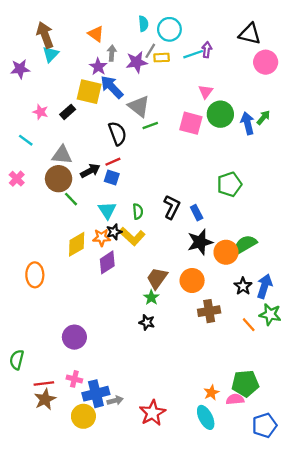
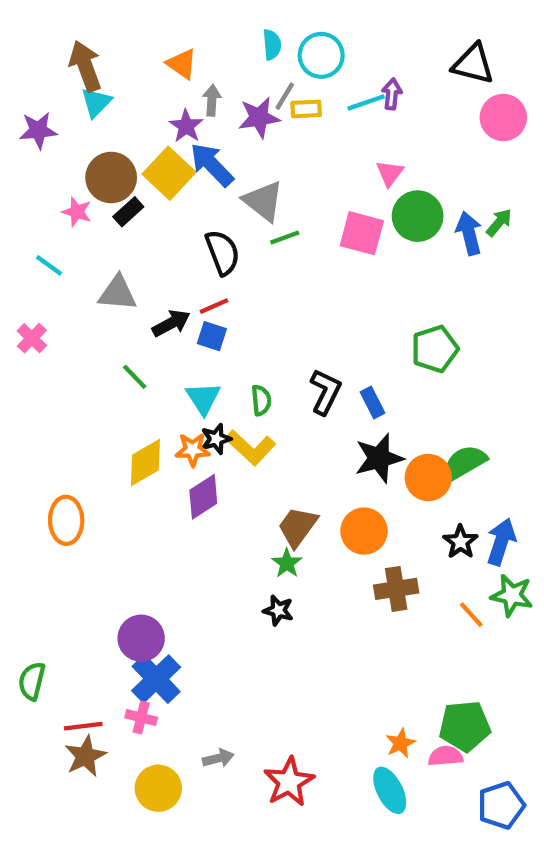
yellow square: (89, 92) -> (169, 173), turned 30
brown circle: (59, 179) -> (111, 177), moved
blue cross: (96, 394) -> (156, 679), moved, turned -30

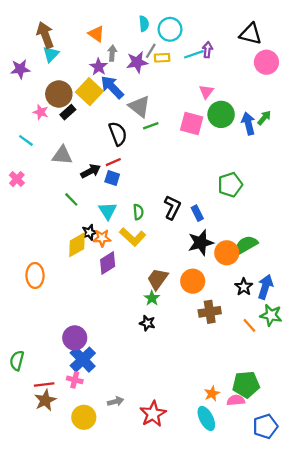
black star: (216, 439) -> (89, 232), moved

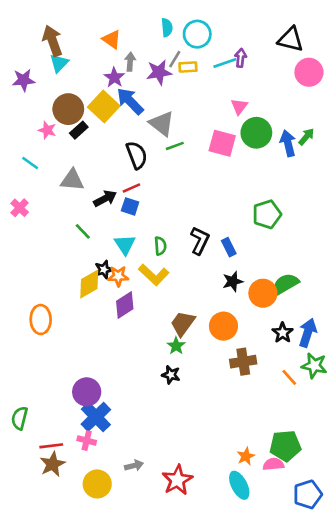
black star: (201, 243) -> (233, 281), size x0.7

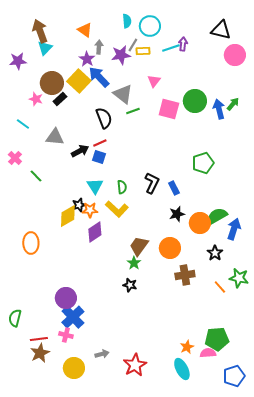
pink triangle: (239, 106) -> (154, 81), moved
green line: (83, 231) -> (36, 176), moved
blue arrow: (308, 333) -> (234, 229), moved

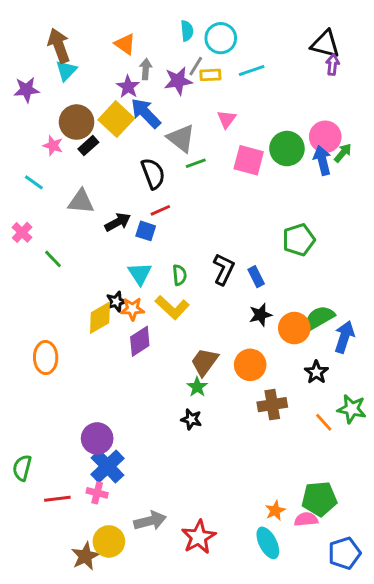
purple arrow: (183, 44) -> (333, 65), moved
pink circle: (235, 55) -> (325, 137), moved
red line: (100, 143) -> (160, 210), moved
brown star: (40, 353) -> (85, 556), moved
gray arrow: (102, 354) -> (150, 521), size x1.5

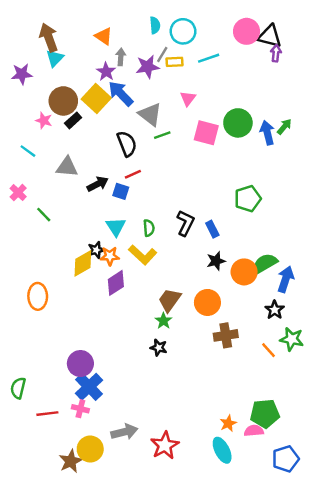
pink circle: (325, 137) -> (247, 31), moved
black star: (316, 372) -> (275, 310), moved

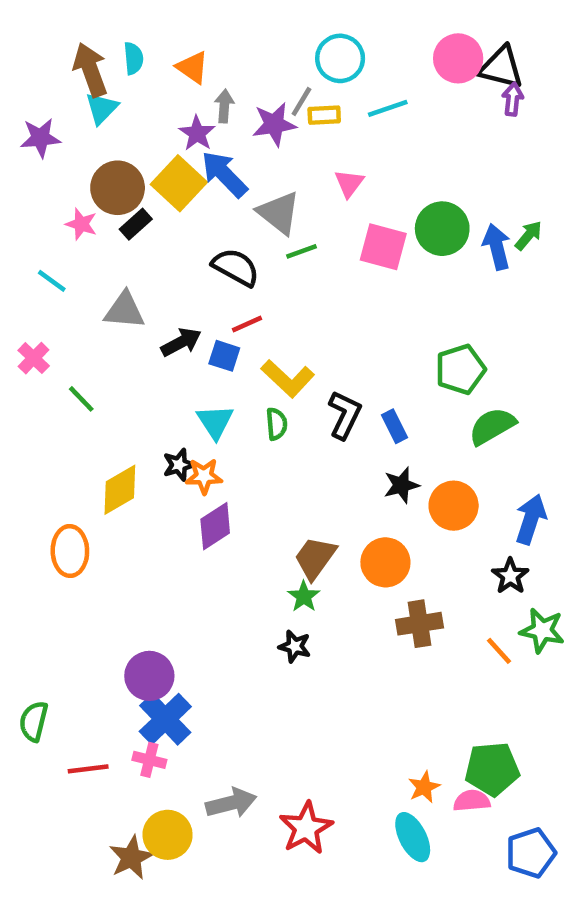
cyan semicircle: (155, 25) -> (133, 58), moved
black semicircle: (127, 144) -> (236, 267), turned -40
yellow L-shape: (143, 255) -> (288, 378), moved
yellow diamond: (83, 263) -> (120, 490), moved
green semicircle: (265, 263) -> (492, 426), moved

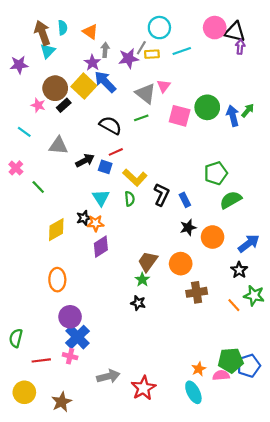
gray triangle: (279, 213) -> (146, 93), moved
blue arrow: (531, 519) -> (249, 243), turned 35
orange ellipse: (70, 551) -> (57, 280), moved
yellow circle: (168, 835) -> (24, 392), moved
blue pentagon: (531, 853) -> (249, 366), moved

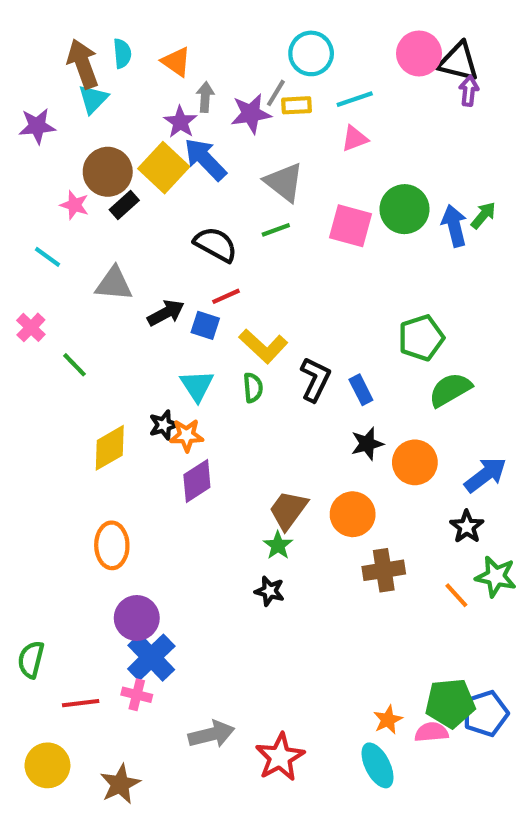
pink triangle: (164, 86) -> (355, 139), moved, turned 32

